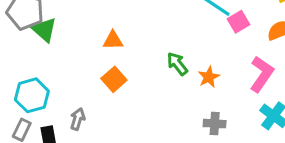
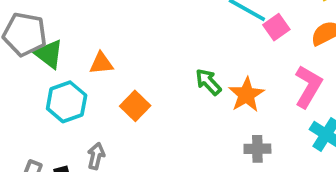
orange triangle: (113, 40) -> (101, 63), moved
orange star: (209, 77) -> (246, 95), size x1.4
cyan hexagon: (32, 95) -> (67, 102), moved

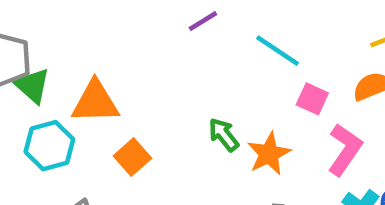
pink square: (276, 27) -> (312, 99), moved, turned -35
orange triangle: (101, 63) -> (95, 102), size x1.6

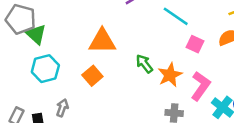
orange triangle: (95, 102) -> (102, 41), moved
pink L-shape: (345, 150) -> (201, 86), moved

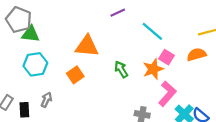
green triangle: (36, 34) -> (31, 34), turned -42
orange star: (170, 75) -> (153, 69), moved

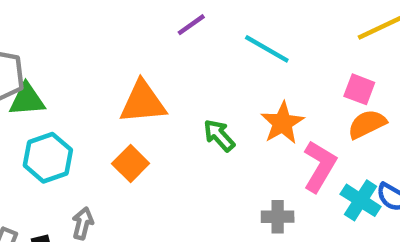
orange semicircle: (197, 54) -> (367, 124), moved
pink square: (166, 57) -> (359, 89), moved

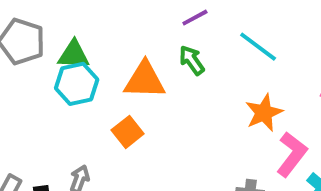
green triangle: (27, 100) -> (74, 55), moved
green arrow: (219, 135) -> (192, 60), moved
cyan hexagon: (48, 158) -> (77, 84), moved

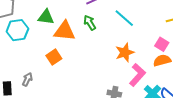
green triangle: (74, 55) -> (46, 17), moved
cyan hexagon: (77, 84) -> (17, 30), moved

